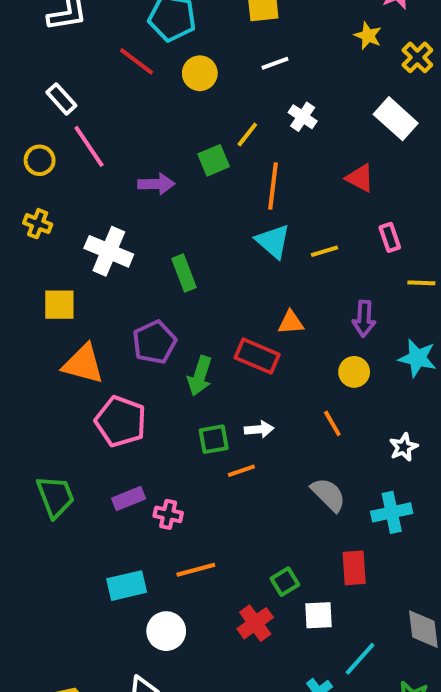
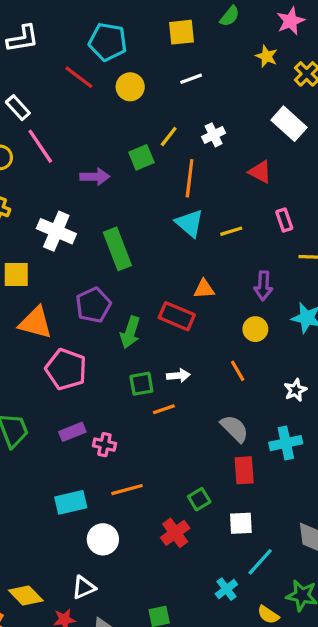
white cross: (303, 117) -> (214, 135), moved, turned 30
green rectangle: (184, 273) -> (117, 249), size x1.4
red rectangle: (354, 568) -> (244, 470), moved
white square: (319, 615) -> (241, 523), moved

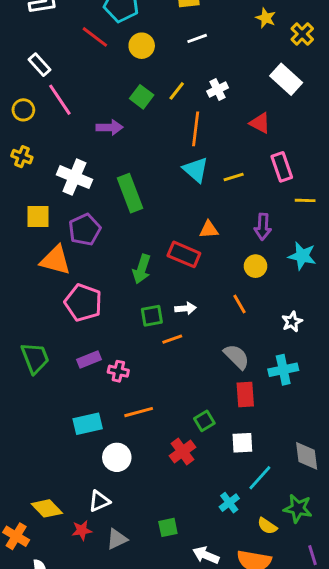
green square: (141, 157) -> (142, 97), moved, turned -30
pink rectangle: (284, 220) -> (282, 167), size x1.4
purple pentagon: (93, 305) -> (85, 230), moved

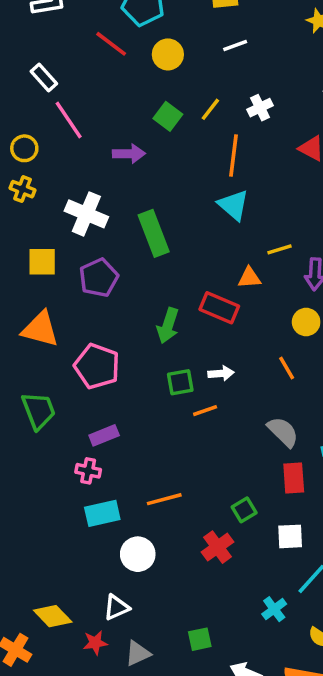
yellow circle: (23, 110) -> (24, 148), moved
yellow line: (234, 177) -> (279, 249), moved
orange triangle: (56, 260) -> (40, 329), moved
green trapezoid: (35, 358) -> (39, 411), moved
pink cross: (118, 371) -> (88, 471), moved

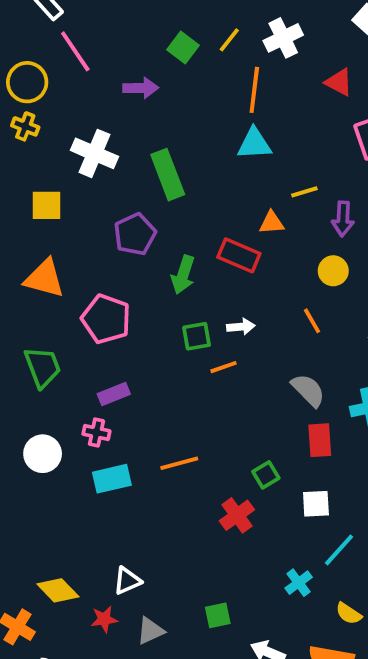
white cross: (260, 108) -> (283, 38), size x1.4
yellow circle: (24, 148) -> (27, 82), size x1.4
cyan triangle: (233, 205) -> (254, 144), turned -44
purple pentagon: (99, 278) -> (135, 234), moved
white circle: (138, 554) -> (43, 454), moved

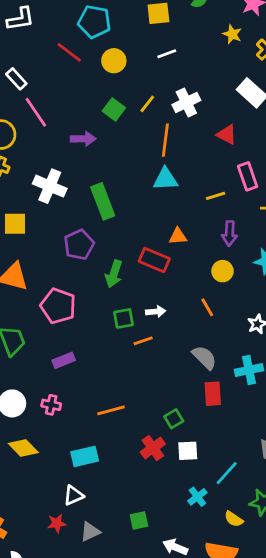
yellow line: (304, 192) -> (216, 196), moved
pink cross: (96, 433) -> (51, 405), moved
cyan rectangle: (112, 479) -> (85, 456), moved
white square: (316, 504) -> (188, 451), moved
yellow diamond: (58, 590) -> (23, 448), moved

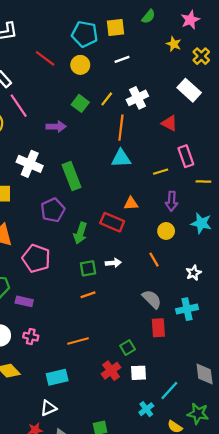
cyan pentagon: (94, 22) -> (85, 34), moved
orange line: (143, 341) -> (88, 295), moved
purple rectangle: (64, 360) -> (24, 301), moved, turned 35

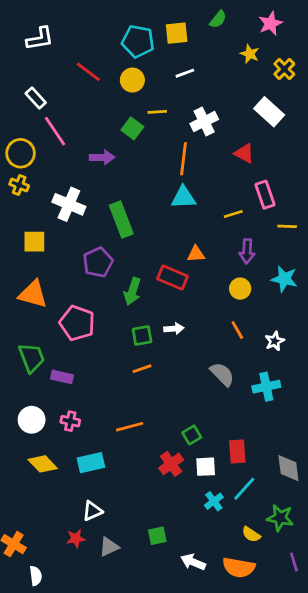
yellow line: (107, 99) -> (157, 112), moved, turned 48
orange line: (154, 260) -> (237, 330), moved
red rectangle: (158, 328) -> (237, 452), moved
cyan rectangle: (57, 377) -> (91, 463), moved
cyan cross: (146, 409) -> (214, 501), moved

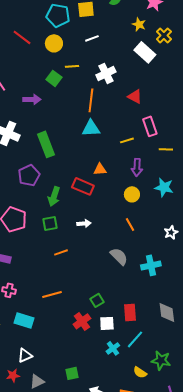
white rectangle: (269, 112) -> (145, 52), moved
green square: (142, 336) -> (50, 223), moved
white star: (275, 341) -> (171, 232), moved
cyan rectangle: (91, 463) -> (24, 320), turned 30
gray diamond: (288, 468) -> (167, 312), moved

